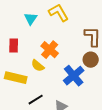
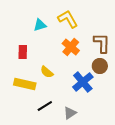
cyan triangle: (31, 19) -> (40, 25), turned 40
orange cross: (50, 50) -> (71, 47), moved

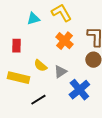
blue cross: (83, 82) -> (79, 90), moved
gray triangle: (70, 113) -> (60, 72), moved

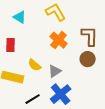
cyan triangle: (33, 19) -> (20, 17), moved, turned 48
blue cross: (79, 90) -> (61, 94), moved

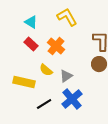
orange cross: (59, 40) -> (56, 46), moved
red rectangle: (11, 45) -> (31, 44), moved, turned -48

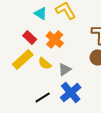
cyan triangle: (31, 22) -> (41, 13), moved
yellow rectangle: (24, 82) -> (23, 59), moved, turned -55

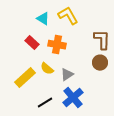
orange cross: (55, 39) -> (57, 45), turned -30
yellow rectangle: (23, 59) -> (25, 78), moved

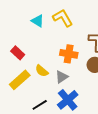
red rectangle: (32, 43) -> (18, 53), moved
orange cross: (57, 45) -> (69, 54), moved

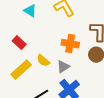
cyan triangle: (38, 21) -> (30, 11), moved

